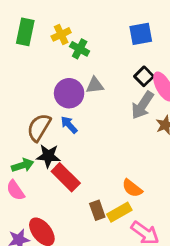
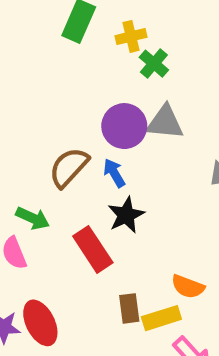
gray triangle: (95, 85) -> (165, 122), size x1.4
black star: (48, 156) -> (126, 215), moved, turned 30
green arrow: (23, 165) -> (33, 218), turned 30
orange semicircle: (132, 188) -> (188, 287), turned -30

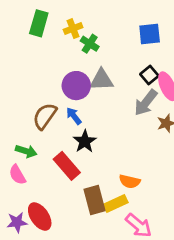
brown rectangle: (129, 308) -> (95, 200), size x1.5

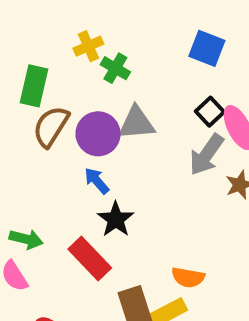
green rectangle: (39, 23) -> (34, 86), moved
blue square: (150, 34) -> (207, 48), turned 30
brown semicircle: (45, 116) -> (51, 126), moved

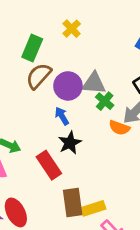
yellow cross: (88, 46) -> (72, 29), turned -30
green cross: (115, 68) -> (105, 101), moved
orange semicircle: (188, 277) -> (119, 128), moved

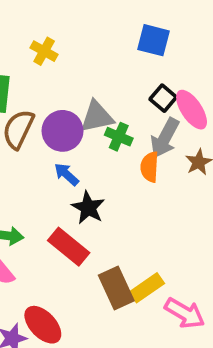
orange semicircle: (119, 128) -> (150, 167), turned 90

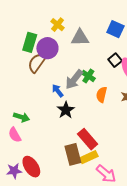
gray triangle: (97, 117) -> (80, 38), moved
purple circle: (62, 131) -> (47, 48), moved
gray arrow: (165, 138) -> (74, 79), moved
red rectangle: (69, 247) -> (88, 139), moved

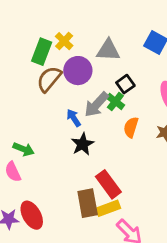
yellow cross: (58, 25) -> (64, 41), moved
purple circle: (47, 48) -> (78, 71), moved
black square: (115, 60) -> (125, 84), moved

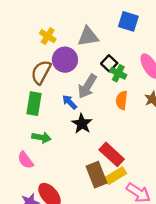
green rectangle: (42, 52) -> (34, 104), moved
green cross: (115, 101) -> (118, 73), moved
green arrow: (24, 149) -> (41, 137), moved

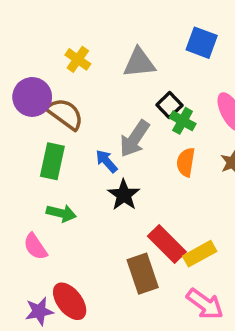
purple circle: (65, 60) -> (32, 97), moved
brown semicircle: (41, 72) -> (65, 114), turned 95
yellow rectangle: (116, 176) -> (200, 254), moved

